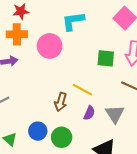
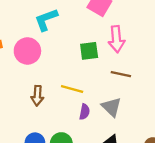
brown arrow: (61, 102) -> (37, 96), moved

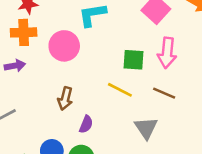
yellow line: (72, 89) -> (120, 90), moved
purple semicircle: (85, 112) -> (86, 124), moved

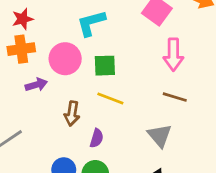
green square: (134, 60) -> (105, 66), moved
purple arrow: (15, 66) -> (36, 85), moved
yellow line: (120, 90) -> (110, 98), moved

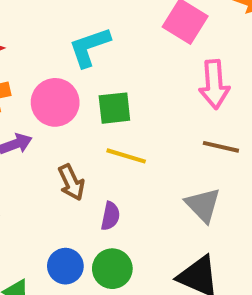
brown arrow: (72, 114) -> (71, 182), turned -30

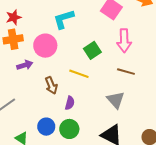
green square: (114, 108) -> (92, 50), moved, turned -30

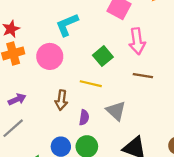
purple arrow: (25, 65) -> (17, 99), moved
brown arrow: (51, 85) -> (61, 100), turned 36
gray triangle: (116, 100) -> (116, 111), moved

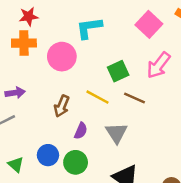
pink arrow: (137, 41) -> (159, 65), turned 30
brown line: (143, 76) -> (135, 98), moved

